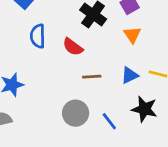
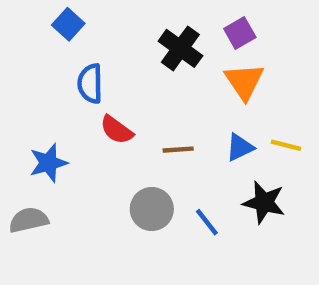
orange triangle: (132, 35) -> (244, 81), size x1.4
red semicircle: (73, 47) -> (117, 130), moved

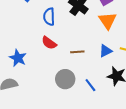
blue semicircle: (90, 84) -> (49, 17), moved
blue star: (48, 163) -> (18, 58), turned -30

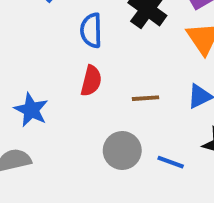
red semicircle: (49, 43) -> (91, 81), turned -112
blue line: (90, 85) -> (171, 162), turned -32

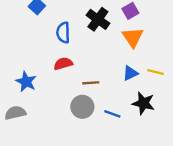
red semicircle: (91, 81) -> (63, 64), turned -120
brown line: (145, 98) -> (91, 83), moved

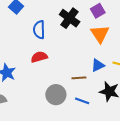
brown line: (91, 83) -> (79, 78), moved

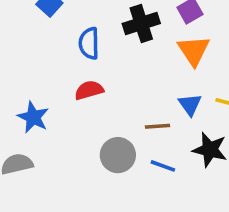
black cross: (70, 18) -> (141, 23), turned 36
blue triangle: (98, 65) -> (190, 105), turned -40

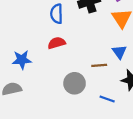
blue star: (33, 117) -> (22, 60), turned -30
blue line: (163, 166) -> (107, 99), moved

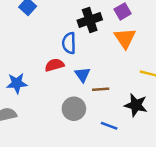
blue semicircle: (57, 14) -> (69, 43), moved
blue triangle: (119, 52) -> (82, 75), moved

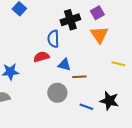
blue triangle: (82, 75) -> (64, 65), turned -40
black star: (136, 105) -> (109, 101), moved

